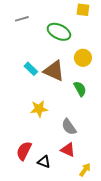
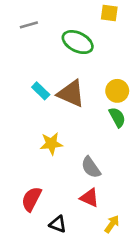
yellow circle: (83, 58) -> (117, 91), moved
green semicircle: (80, 89) -> (117, 117), moved
black triangle: (44, 162) -> (58, 224), moved

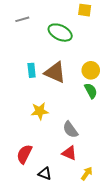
cyan rectangle: (41, 91) -> (32, 70), turned 40

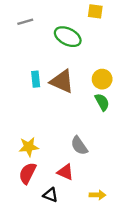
yellow star: (40, 111) -> (29, 147), moved
red triangle: (69, 153) -> (65, 172), moved
yellow arrow: (87, 173) -> (98, 195), turned 56

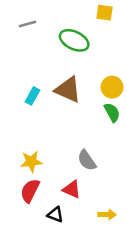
cyan rectangle: (36, 79) -> (33, 96), moved, turned 35

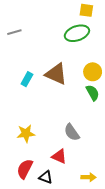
gray line: (27, 24) -> (14, 32), moved
green ellipse: (74, 40) -> (77, 33), moved, turned -45
red semicircle: (30, 191) -> (25, 169), moved

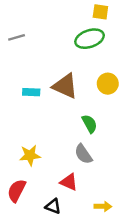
cyan rectangle: (27, 79) -> (31, 92), turned 64
green semicircle: (93, 93) -> (90, 124), moved
red semicircle: (25, 169) -> (17, 191), moved

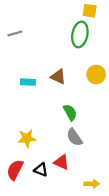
green ellipse: (90, 39) -> (80, 34), turned -60
brown triangle: (65, 86) -> (58, 77), size x0.7
green semicircle: (90, 124) -> (70, 112), moved
black triangle: (53, 206) -> (41, 170), moved

